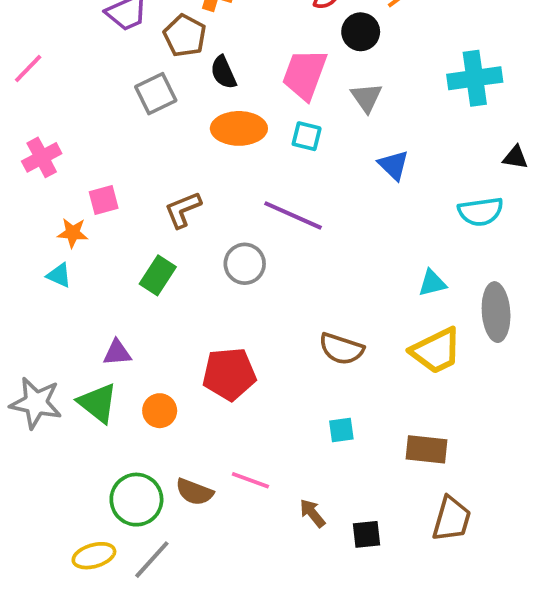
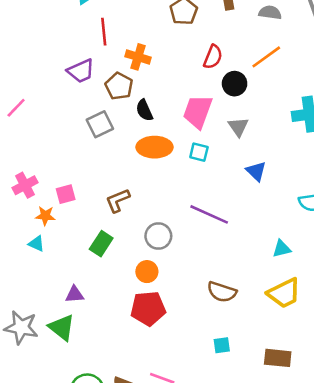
pink cross: (42, 157) -> (25, 185), moved
purple line: (293, 215) -> (209, 214), moved
orange circle: (160, 411) -> (147, 272), moved

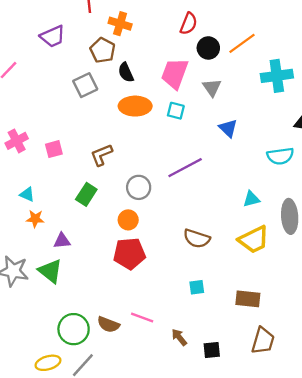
orange line: (266, 57) -> (242, 43), moved
purple trapezoid: (81, 71) -> (53, 36), moved
purple line: (209, 214) -> (185, 168), turned -52
orange star: (45, 216) -> (35, 219), moved

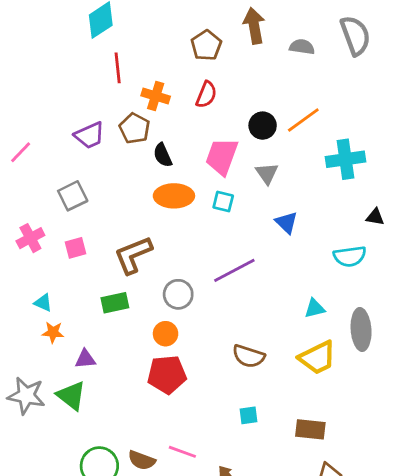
red semicircle: (189, 24) -> (206, 95), moved
purple trapezoid: (53, 36) -> (90, 135), moved
gray square: (85, 85) -> (73, 196), moved
brown L-shape: (101, 155) -> (133, 255), size x1.4
green rectangle: (86, 194) -> (115, 303), turned 45

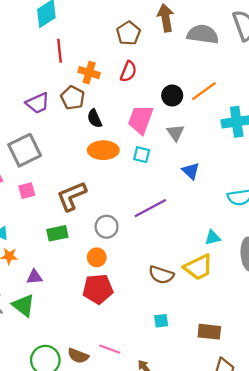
gray semicircle: (302, 47) -> (203, 34), size x1.6
gray square: (73, 196) -> (25, 150), size x1.4
yellow trapezoid: (317, 358) -> (198, 267), moved

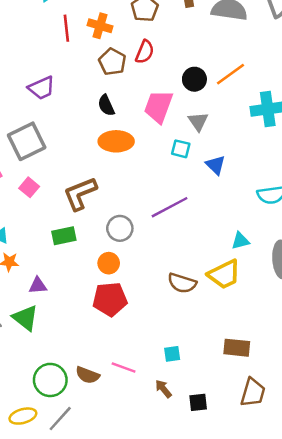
orange cross: (89, 73) -> (100, 26), moved
brown pentagon: (73, 98) -> (112, 62), moved
cyan square: (142, 155) -> (181, 149), moved
pink square: (27, 191) -> (29, 187), turned -35
cyan square: (161, 321) -> (172, 354), moved

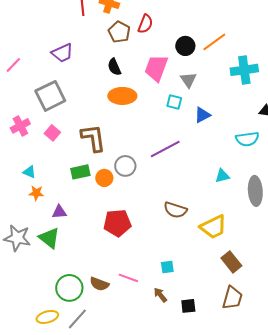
blue triangle: (216, 165) -> (202, 115), turned 48
brown L-shape: (80, 194) -> (93, 138), turned 104
orange circle: (109, 263) -> (104, 178), moved
yellow trapezoid: (224, 274) -> (213, 227), moved
brown rectangle: (237, 348) -> (231, 262), moved, turned 45

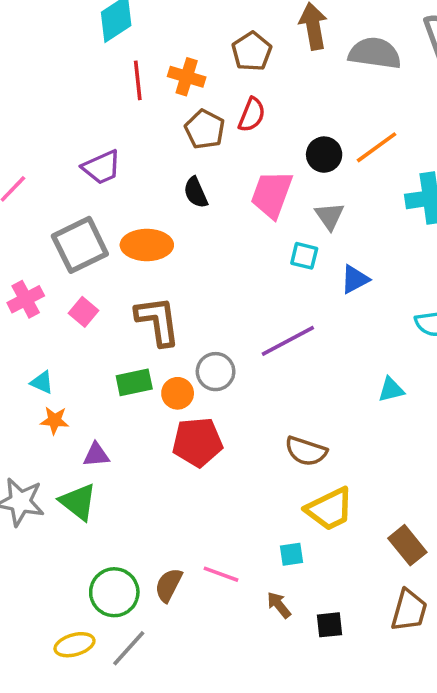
orange ellipse: (122, 96) -> (147, 245), moved
red pentagon: (117, 223) -> (197, 442), moved
yellow trapezoid: (213, 227) -> (329, 509), moved
brown semicircle: (99, 284) -> (169, 585), turned 96

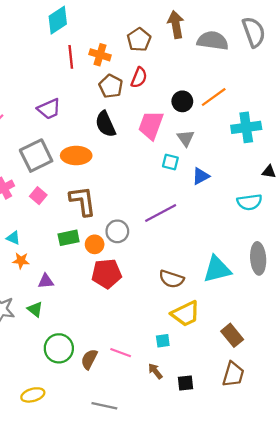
black semicircle: (196, 193) -> (105, 124), size x1.4
cyan triangle: (391, 390) -> (217, 269), moved, size x1.8
green triangle: (78, 502) -> (35, 309), size x0.7
green circle: (114, 592) -> (59, 348), moved
gray line: (129, 648) -> (104, 406), moved, turned 60

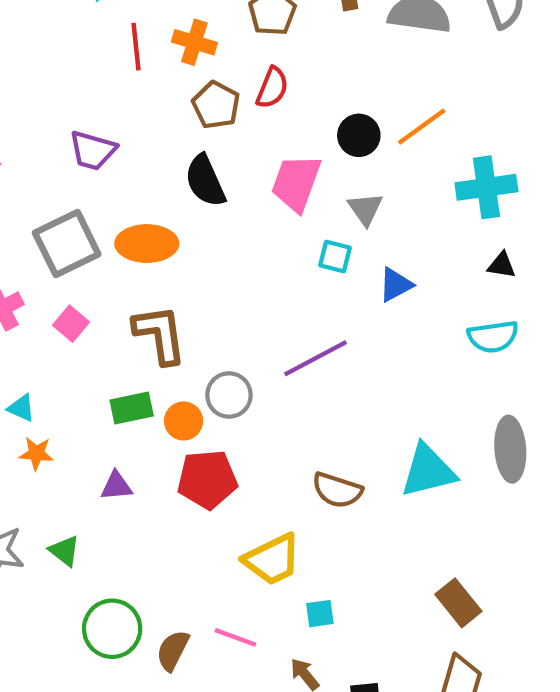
purple trapezoid: (49, 109) -> (93, 150), turned 40
black triangle: (269, 172) -> (502, 265), moved
purple triangle: (46, 281) -> (116, 486), moved
yellow trapezoid: (186, 314) -> (272, 559), moved

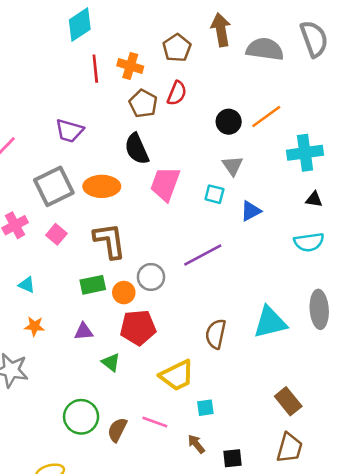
pink trapezoid: (296, 183) -> (165, 184), moved
orange star: (36, 453) -> (34, 326), moved
brown semicircle: (337, 490) -> (216, 334), turned 84
green triangle: (65, 551) -> (111, 362), moved

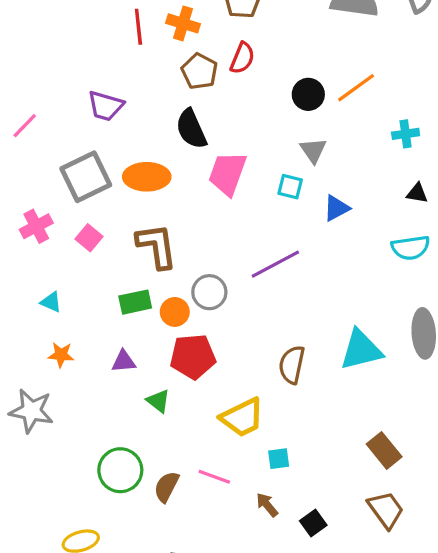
cyan cross: (305, 153) -> (406, 134), size x0.6
brown trapezoid: (289, 448) -> (386, 510), turned -52
black square: (233, 458) -> (313, 523), turned -30

